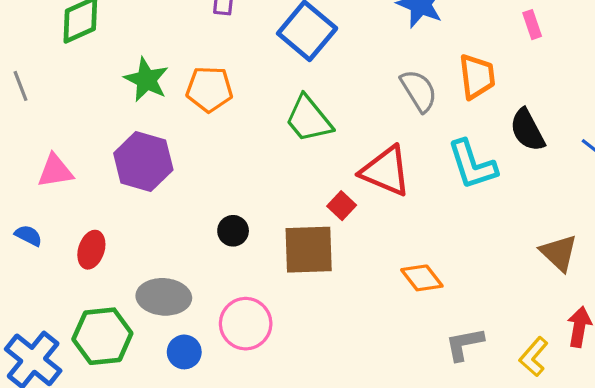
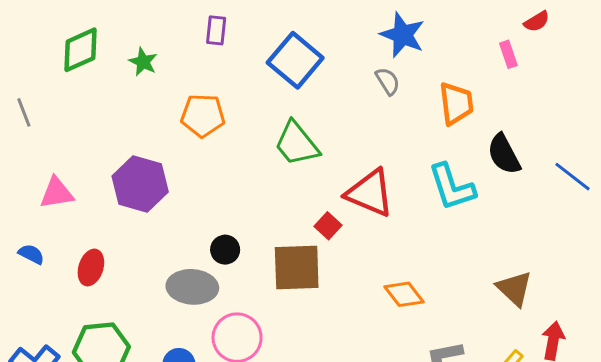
green star: (146, 80) -> (143, 62), moved, size x0.7
gray semicircle: (419, 91) -> (388, 81), moved, size x0.7
brown triangle: (559, 253) -> (514, 288), moved
gray ellipse: (164, 297) -> (192, 287), moved

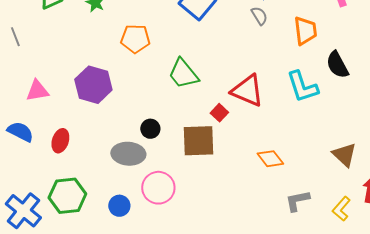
green trapezoid: (297, 144) -> (183, 74), moved
blue semicircle: (31, 254) -> (20, 132), size x1.5

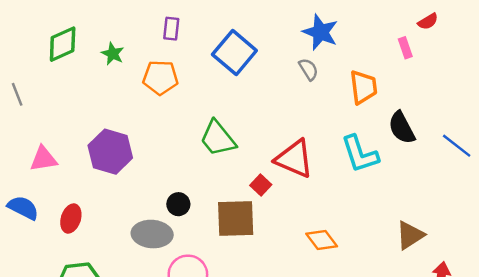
orange pentagon: (135, 39) -> (160, 78), moved
brown triangle: (344, 155) -> (410, 235), turned 44

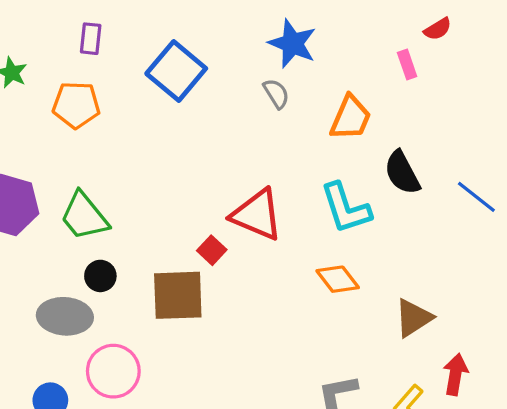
orange trapezoid: (363, 87) -> (351, 118), turned 30
green trapezoid: (218, 138) -> (84, 216), moved
orange diamond: (322, 240) -> (338, 279), moved

